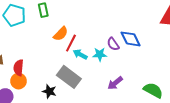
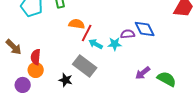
orange semicircle: (61, 34) -> (77, 24), turned -126
purple semicircle: (113, 44) -> (128, 34), turned 120
purple arrow: (115, 83) -> (143, 73), moved

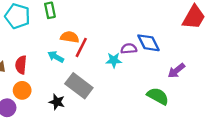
cyan arrow: (96, 44) -> (56, 57), moved
red semicircle: (36, 57) -> (21, 65), moved
purple arrow: (143, 73) -> (176, 71), moved
green semicircle: (167, 79) -> (158, 96), moved

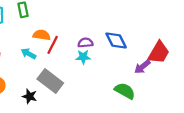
red trapezoid: (194, 17) -> (159, 53), moved
purple semicircle: (129, 49) -> (85, 43), moved

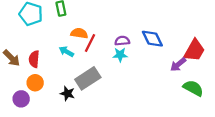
gray rectangle: (50, 81) -> (88, 78), turned -70
green semicircle: (125, 91) -> (193, 88), moved

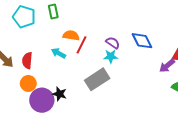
purple semicircle: (122, 41) -> (113, 43), turned 40
gray rectangle: (88, 78) -> (97, 79), moved
purple circle: (21, 99) -> (42, 100), moved, size x1.5

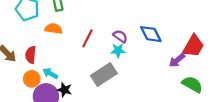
orange semicircle: (71, 35) -> (54, 29), moved
cyan arrow: (59, 53) -> (50, 73), moved

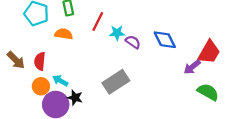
red line: (87, 38) -> (98, 21), moved
cyan star: (118, 50) -> (117, 33), moved

